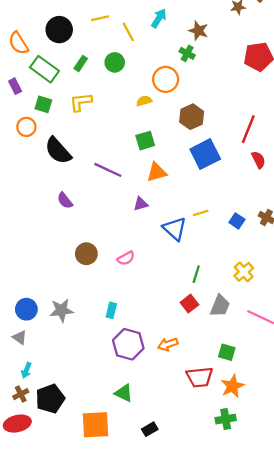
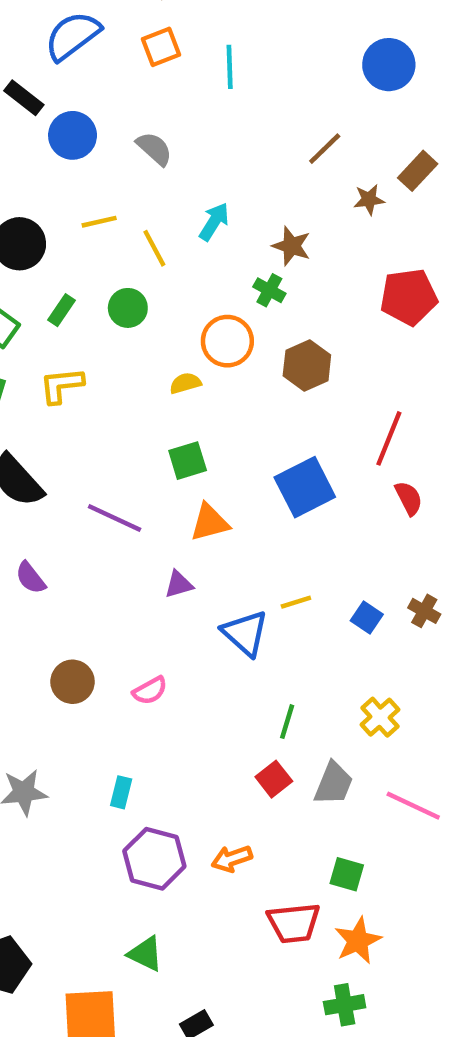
brown hexagon: (192, 117) -> (307, 365), moved

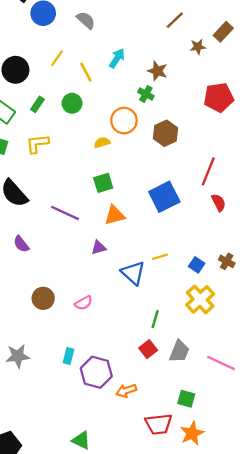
yellow line: (99, 222) -> (57, 58), turned -42
yellow cross: (380, 717) -> (200, 299), moved, size x1.4
purple hexagon: (154, 859) -> (96, 372), moved

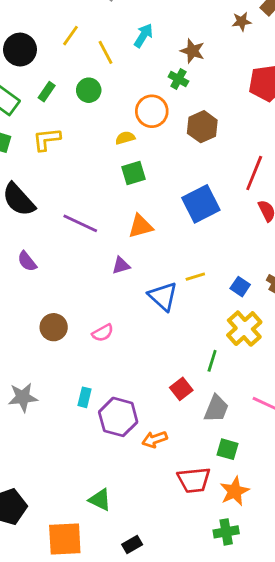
green square: (103, 183) -> (134, 173), moved
green line: (155, 319) -> (212, 361), moved
gray trapezoid: (179, 351) -> (216, 409), moved

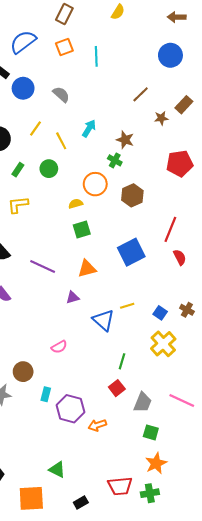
brown circle: (54, 327) -> (23, 372), moved
green line: (212, 361) -> (122, 361), moved
red trapezoid: (194, 480) -> (120, 486), moved

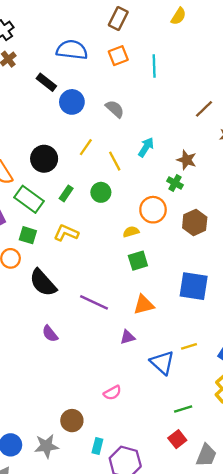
blue semicircle: (23, 42) -> (72, 50), turned 44
yellow L-shape: (18, 205) -> (66, 233), turned 30
blue square: (131, 252) -> (194, 286), turned 36
green line: (122, 361) -> (183, 409), turned 56

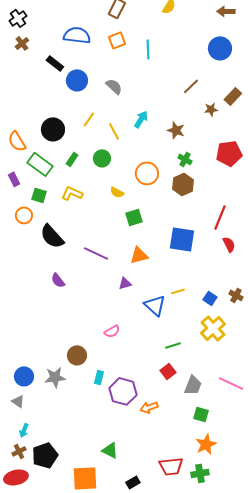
green cross: (175, 183) -> (185, 159), moved
yellow semicircle: (131, 232) -> (117, 192), moved, turned -136

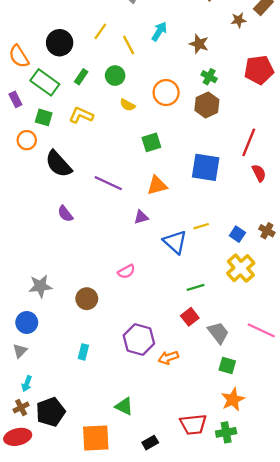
yellow semicircle: (117, 192) -> (128, 105), moved
gray star: (55, 377) -> (40, 286), moved
cyan rectangle: (99, 377) -> (83, 352), moved
gray trapezoid: (193, 385) -> (218, 333), turned -60
gray triangle: (18, 401) -> (20, 351), turned 40

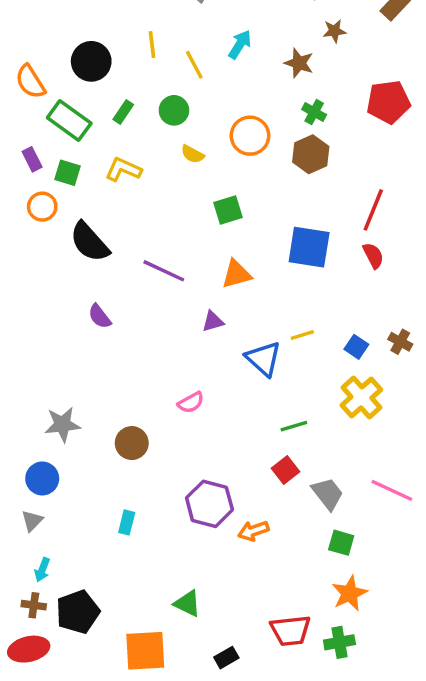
brown star: (239, 20) -> (334, 31), moved
yellow line: (100, 31) -> (152, 44), turned -42
purple rectangle: (15, 99) -> (32, 159), moved
red semicircle: (259, 173) -> (373, 256), moved
brown cross: (21, 407) -> (34, 605), turned 35

